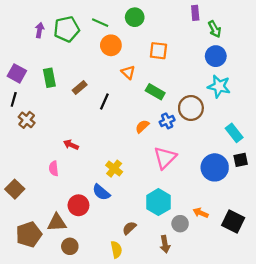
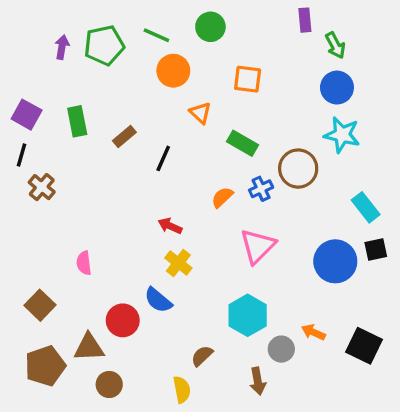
red arrow: (71, 145) -> (170, 226), moved
brown square: (15, 189) -> (40, 305), moved

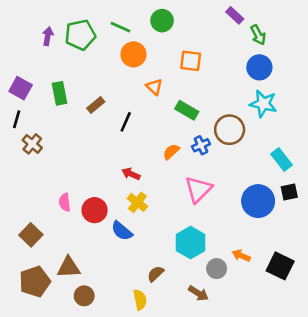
purple rectangle: (305, 20) -> (235, 15), turned -42
red circle: (123, 320) -> (95, 210), moved
brown arrow: (258, 381) -> (198, 293), turned -48

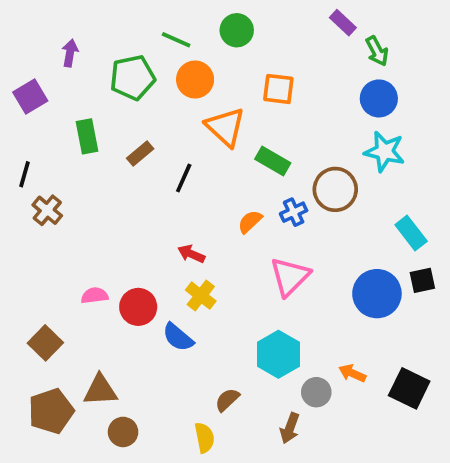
green pentagon: (80, 35) -> (133, 78), moved
orange triangle: (154, 87) -> (225, 127), size x1.6
purple square: (21, 88) -> (30, 97), moved, turned 30
pink semicircle: (65, 202) -> (95, 296), turned 90
brown arrow: (198, 293) -> (290, 428), turned 78

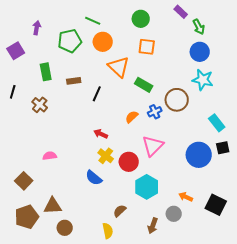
green circle: (237, 30) -> (141, 19), moved
brown rectangle: (140, 153) -> (74, 81), turned 32
brown cross: (47, 210) -> (40, 105), moved
red circle: (138, 307) -> (129, 162), moved
gray circle: (316, 392) -> (174, 214), moved

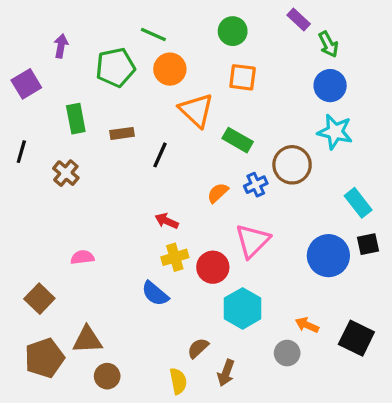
yellow cross: (106, 156) -> (175, 257), turned 35
brown arrow: (153, 226) -> (226, 373), moved

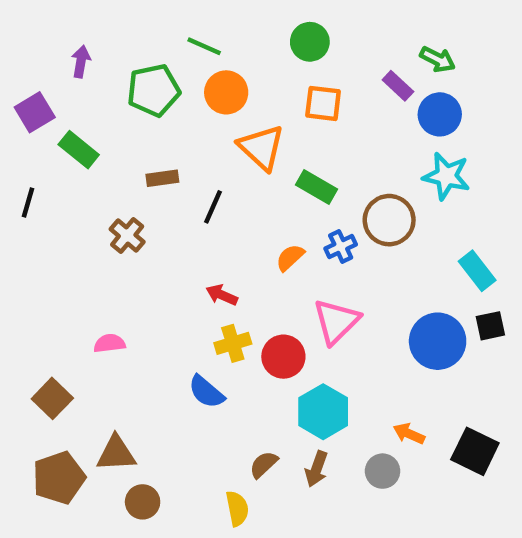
purple rectangle: (299, 20) -> (398, 86), moved
green arrow: (328, 44) -> (438, 59), turned -35
green rectangle: (76, 119) -> (79, 150), moved, turned -40
brown cross: (66, 173) -> (127, 236), moved
brown arrow: (226, 373) -> (316, 469), moved

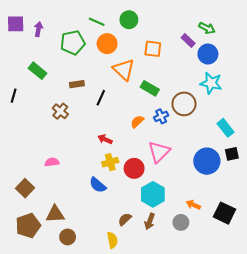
green circle: (310, 42) -> (129, 20), moved
purple square: (35, 112) -> (16, 24), moved, turned 30

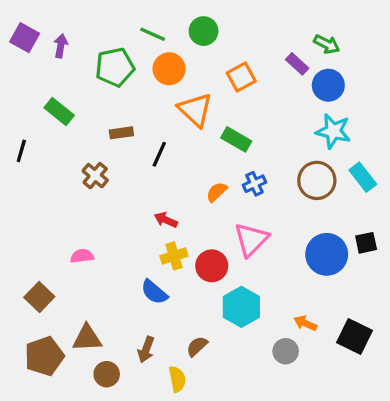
purple square: (16, 24) -> (25, 38), turned 30
orange square: (153, 49) -> (241, 77), turned -36
brown circle: (184, 104) -> (317, 180), moved
cyan rectangle: (226, 128) -> (363, 177), moved
brown arrow: (150, 221) -> (146, 350), moved

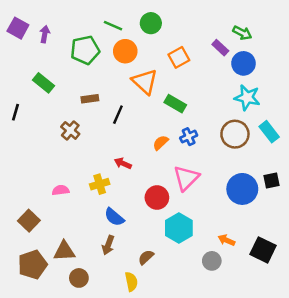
yellow cross: (174, 256) -> (100, 184), moved
brown arrow: (146, 350) -> (108, 245), moved

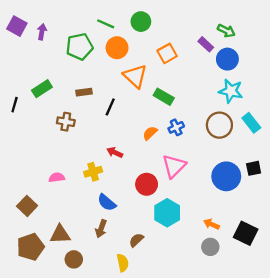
green rectangle: (44, 83) -> (42, 89), moved, turned -72
brown cross: (70, 130) -> (66, 122), turned -30
gray circle: (212, 261) -> (210, 247), moved

